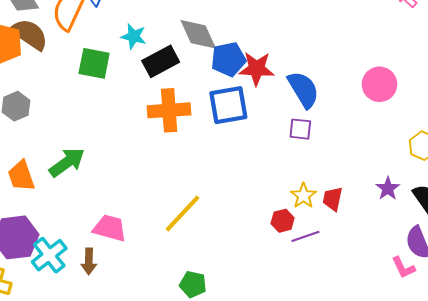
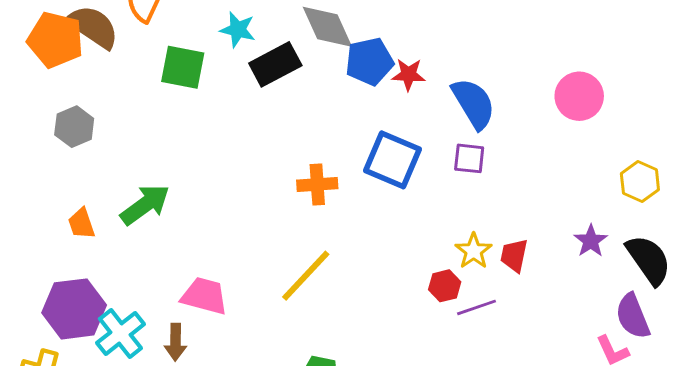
red star: (257, 69) -> (408, 75), size x0.7
blue square: (228, 105) -> (393, 160), moved, turned 33
orange cross: (169, 110) -> (317, 184), moved, size x0.7
orange trapezoid: (21, 176) -> (81, 224), size x0.7

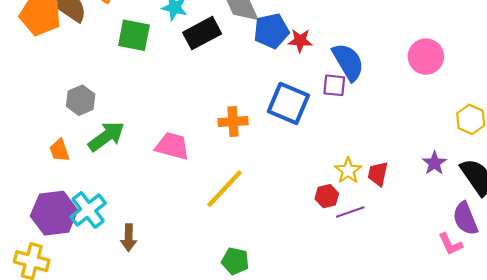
gray hexagon: (74, 127) -> (81, 100), moved
purple square: (469, 158) -> (334, 85), moved
pink trapezoid: (204, 296) -> (172, 146), moved
cyan cross: (120, 334) -> (88, 210), moved

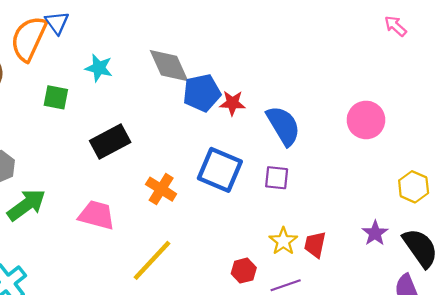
black rectangle: (202, 33) -> (110, 142), moved
green square: (134, 35) -> (56, 97), size x0.7
purple square: (334, 85) -> (277, 178), moved
orange cross: (233, 122) -> (161, 189), turned 36
red hexagon: (327, 196) -> (244, 271), moved

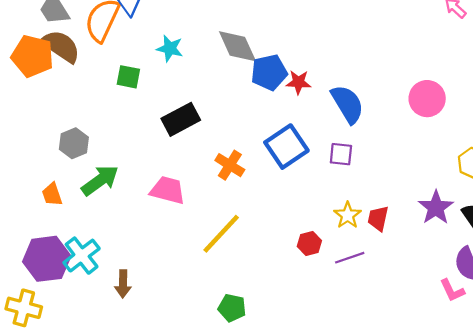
blue square: (220, 170) -> (286, 147), turned 33
purple star: (375, 233) -> (436, 208), size x1.4

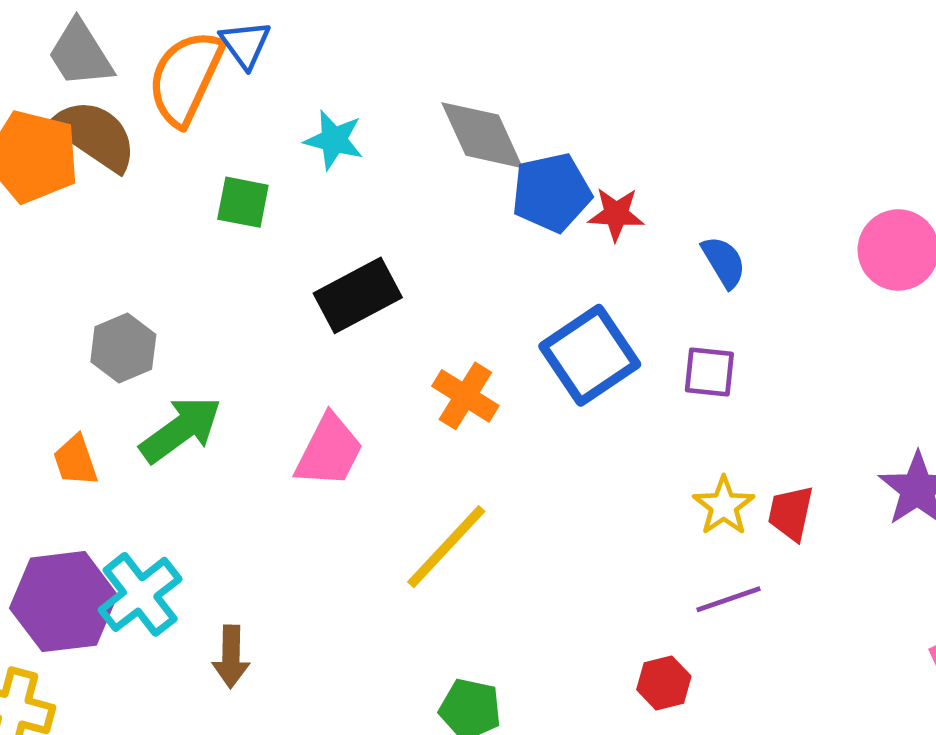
blue semicircle: (348, 104) -> (724, 262), size x0.6
pink trapezoid: (168, 190) -> (329, 451), turned 102
red hexagon: (309, 244) -> (664, 683), moved

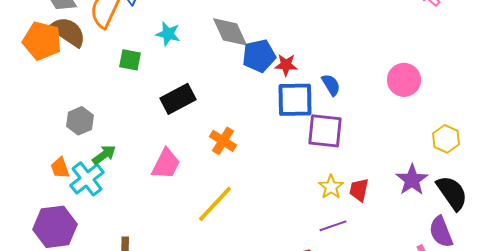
blue square: (590, 355) -> (295, 100), moved, turned 33
purple square: (709, 372) -> (325, 131), size x1.6
green arrow: (181, 429) -> (104, 155), size x0.7
cyan cross: (140, 594) -> (87, 179), moved

